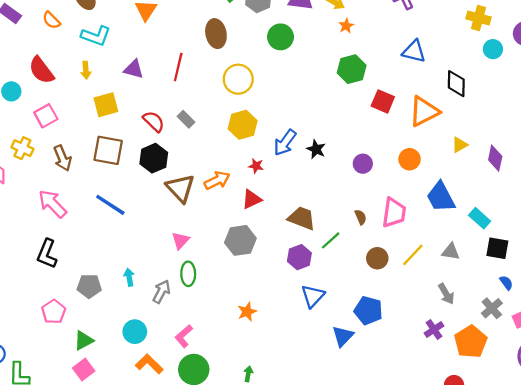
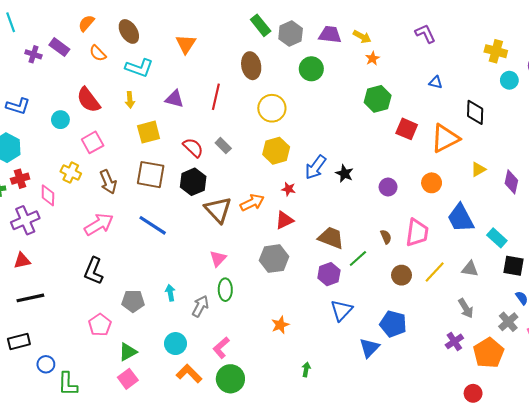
blue triangle: (414, 51) -> (436, 82), size x0.6
pink arrow: (52, 204) -> (99, 224), turned 104
green arrow: (248, 374) -> (306, 369), moved

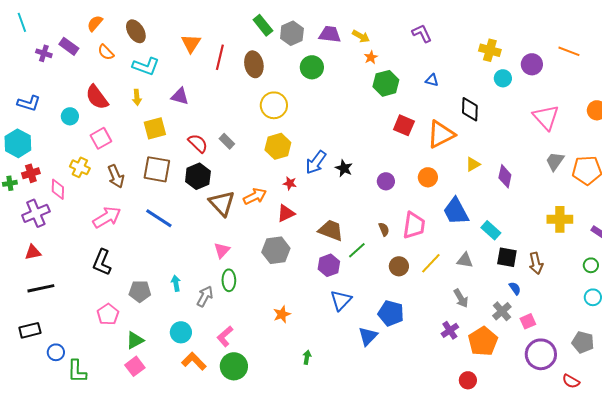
red line: (216, 97) -> (220, 57), moved
green hexagon: (378, 99) -> (386, 83), moved

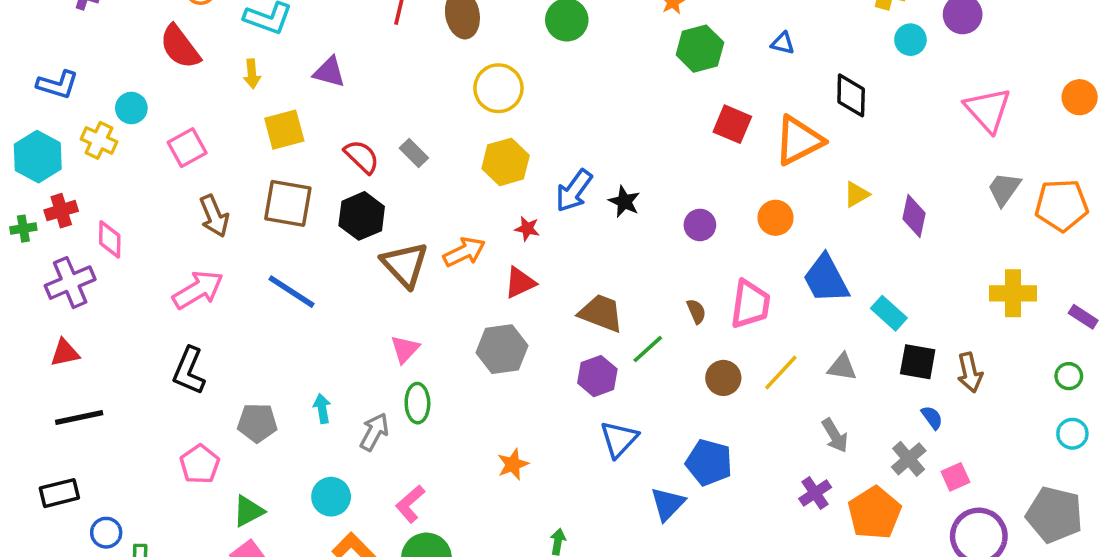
red semicircle: (97, 97) -> (180, 47), moved
yellow cross: (80, 167) -> (99, 140), moved
gray pentagon: (583, 342) -> (1054, 515), size x1.4

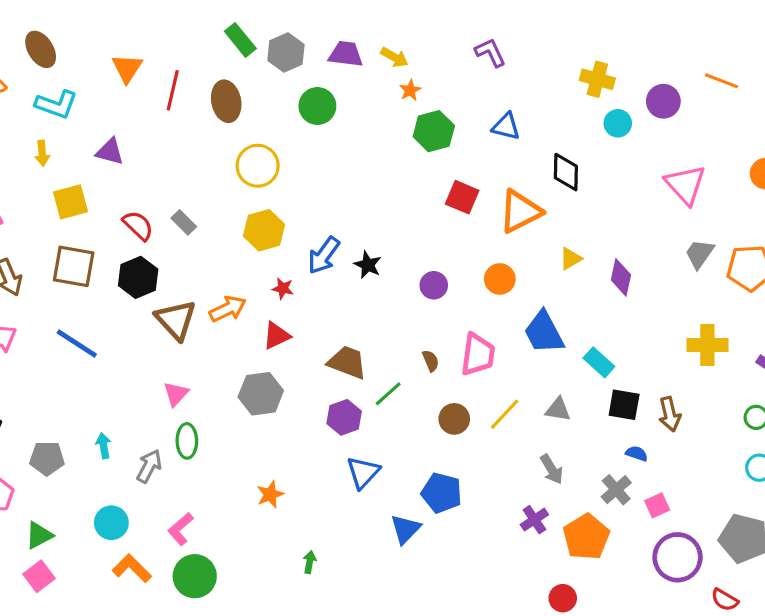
blue triangle: (783, 43) -> (506, 126), size x1.4
blue semicircle: (932, 417) -> (637, 454), turned -35

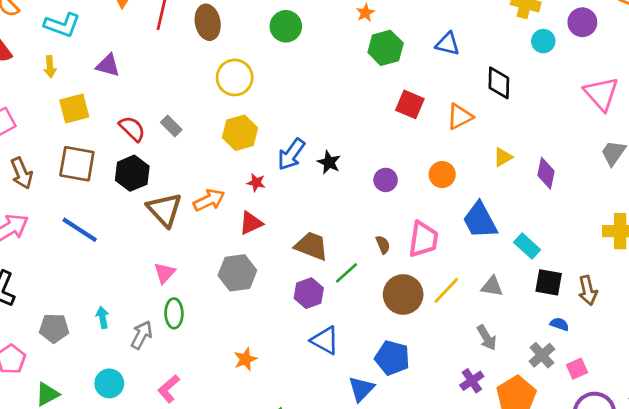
orange triangle: (520, 211) -> (460, 117), size x0.7
brown circle: (454, 419) -> (403, 294), size x1.5
blue triangle: (363, 472) -> (325, 340), turned -44

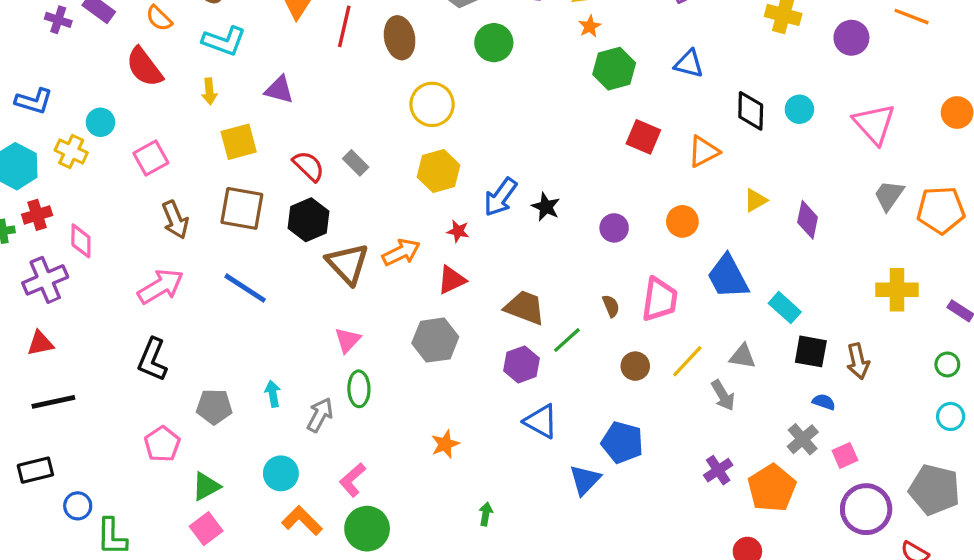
cyan circle: (543, 41) -> (799, 109), moved
brown circle: (403, 294) -> (635, 366), size x0.6
gray arrow: (487, 338) -> (723, 395), moved

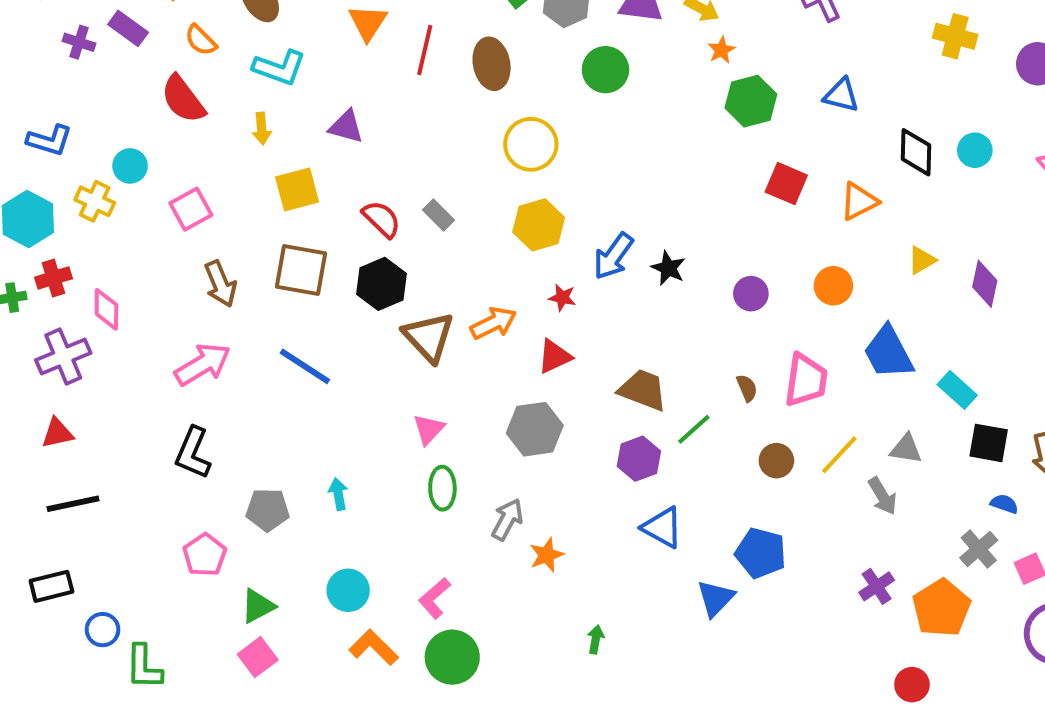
gray arrow: (320, 415) -> (507, 520), moved

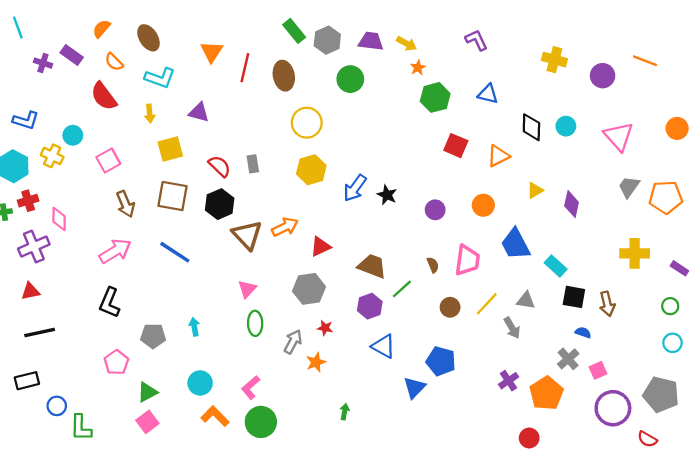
gray rectangle: (438, 215) -> (253, 164), turned 36
red star: (562, 298) -> (325, 328), moved

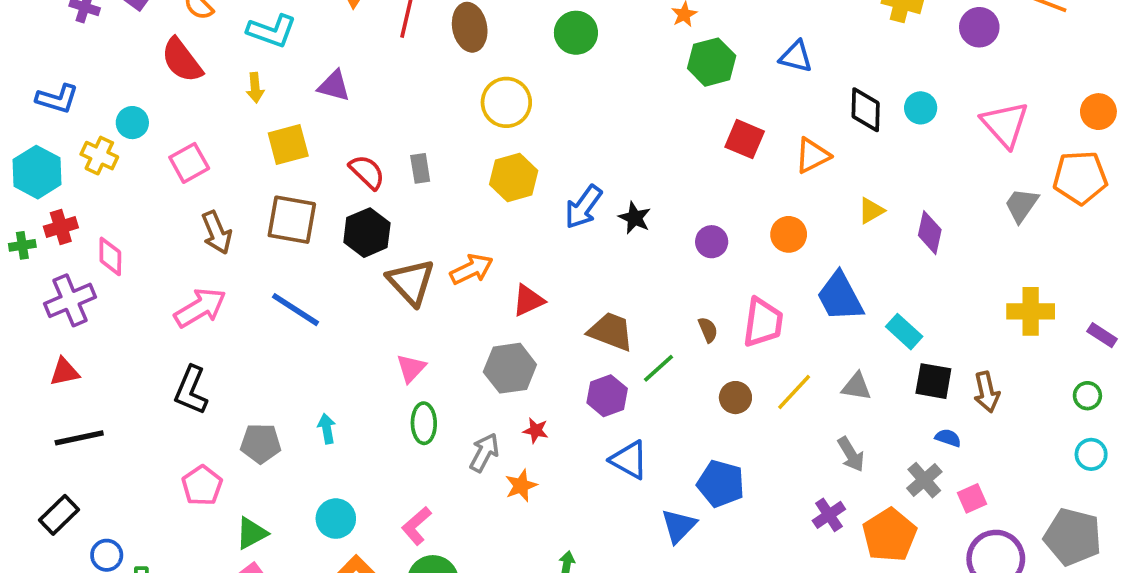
orange pentagon: (666, 197) -> (1080, 178), moved
gray arrow: (512, 328) -> (851, 454), moved
black rectangle: (27, 381) -> (59, 515), turned -30

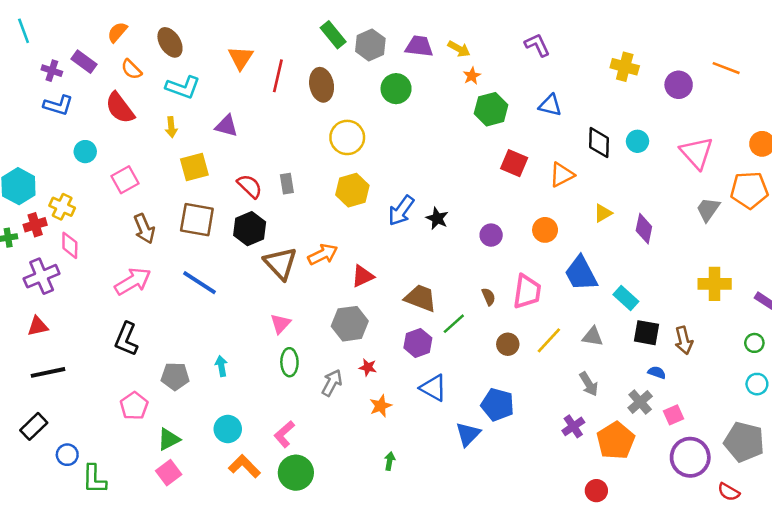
blue L-shape: (57, 99) -> (58, 105), moved
yellow cross: (99, 156) -> (62, 207), moved
orange star: (521, 486) -> (381, 406), moved

